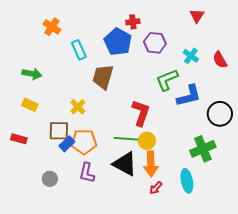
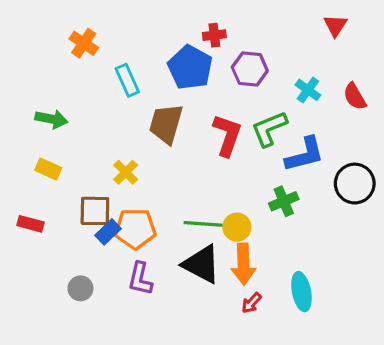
red triangle: (197, 16) -> (335, 25), moved
red L-shape: (141, 113) -> (227, 135), moved
green cross: (203, 149) -> (284, 201), moved, size x0.7

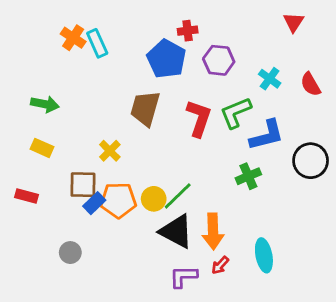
cyan rectangle: (127, 80) -> (97, 43), moved
green line: (203, 224) -> (178, 196), turned -48
yellow circle: (237, 227) -> (154, 199), moved
purple L-shape: (140, 279) -> (183, 277), moved, turned 76

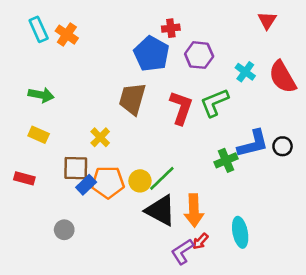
cyan rectangle: (97, 43) -> (39, 29), moved
red semicircle: (311, 84) -> (283, 77), size x1.5
blue L-shape: (267, 135) -> (253, 144), moved
black circle: (311, 161) -> (283, 146), size x0.6
purple L-shape: (183, 277) -> (182, 252), moved, turned -32

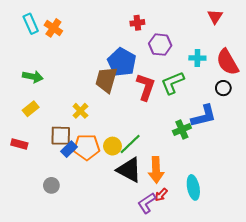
blue pentagon: (152, 54) -> (122, 62), moved
cyan cross: (245, 72) -> (197, 58), turned -35
yellow rectangle: (39, 135) -> (31, 109), turned -63
black circle: (283, 146) -> (223, 88), moved

